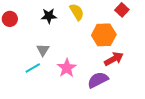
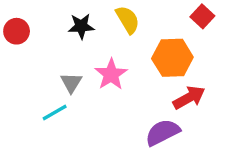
pink star: (67, 68) -> (111, 74), moved

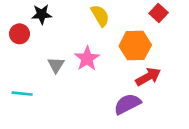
black star: (81, 26) -> (42, 14), moved
red circle: (17, 31) -> (19, 34), moved
cyan line: (55, 113) -> (22, 94), moved, turned 36

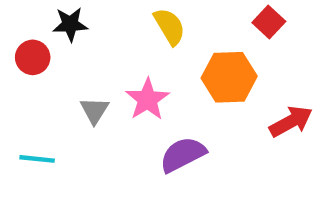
red arrow: (148, 77) -> (291, 121), moved
purple semicircle: (127, 104) -> (183, 155), moved

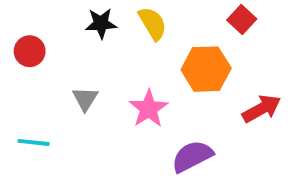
black star: (70, 24) -> (101, 23), moved
pink star: (147, 99) -> (149, 109), moved
purple semicircle: (183, 155) -> (192, 156), moved

